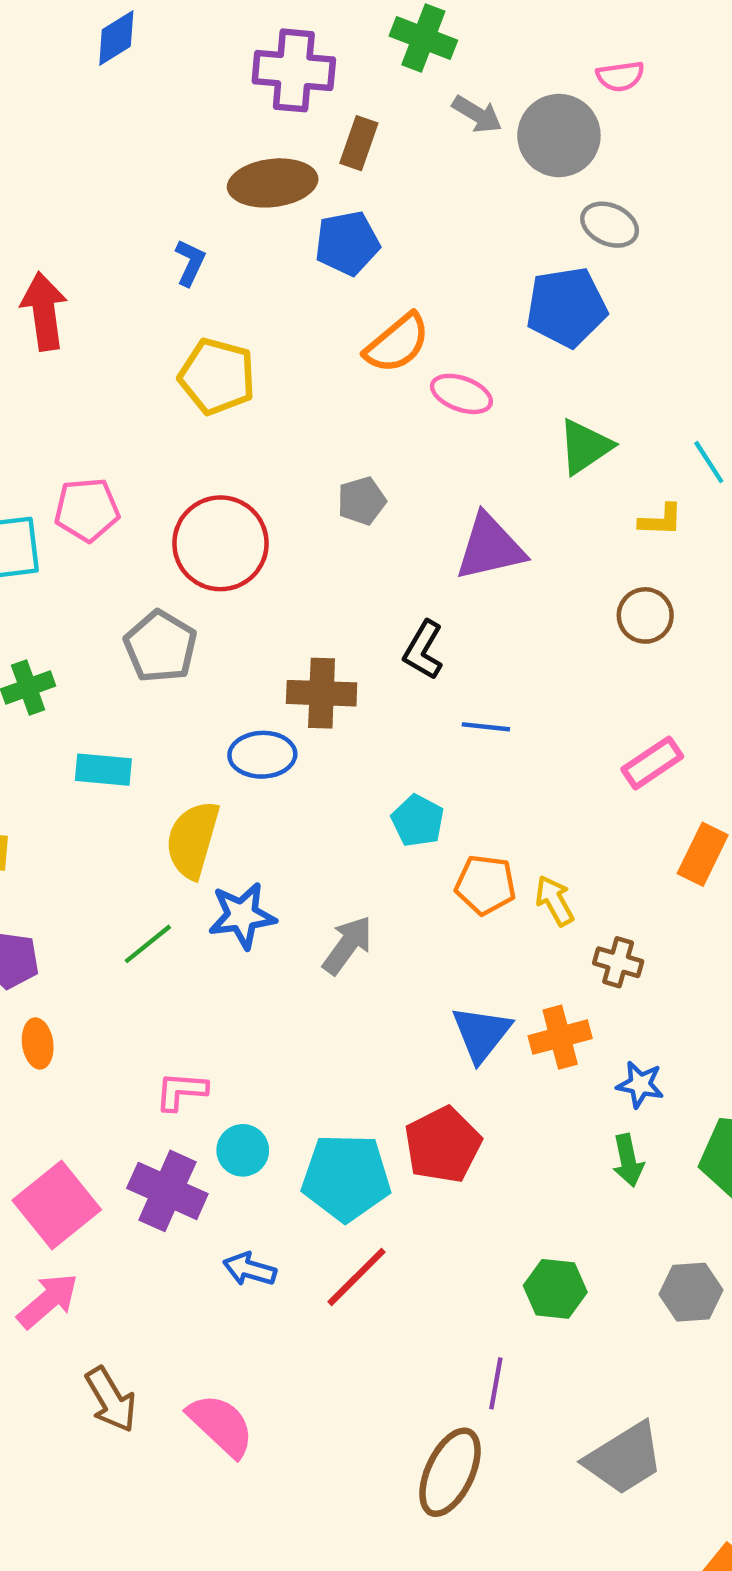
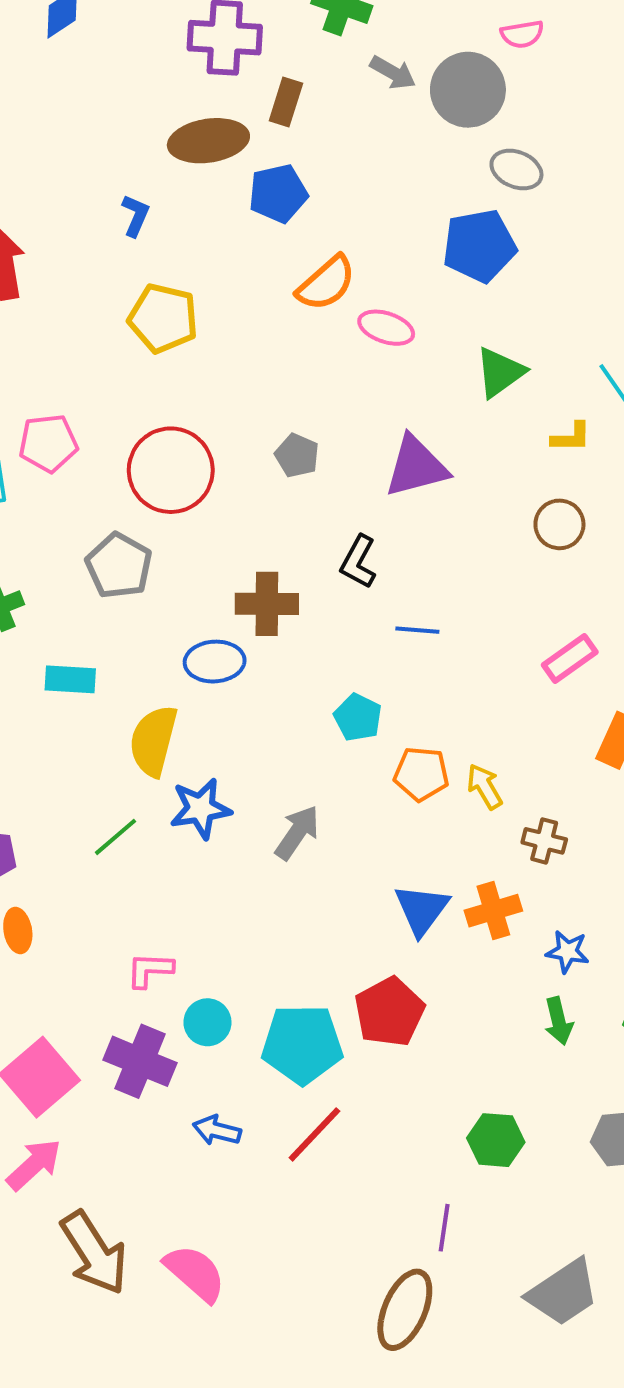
gray pentagon: (362, 501) -> (297, 456), moved, turned -30
brown arrow: (111, 1400) -> (94, 1253), size x1.4

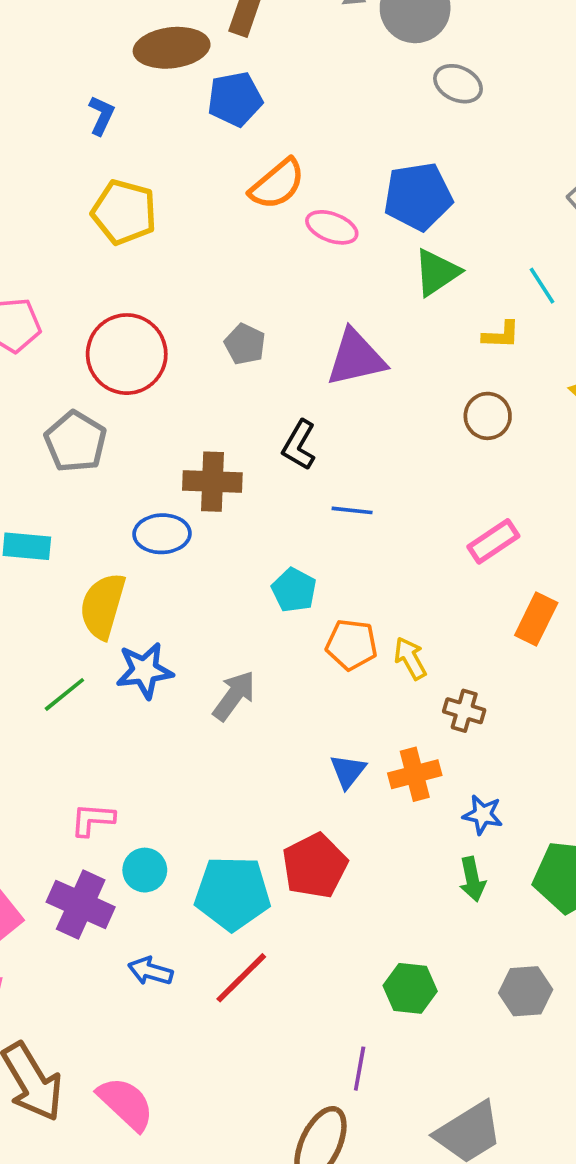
blue pentagon: (479, 246) -> (418, 196), moved
blue triangle: (422, 910) -> (348, 771), size x0.7

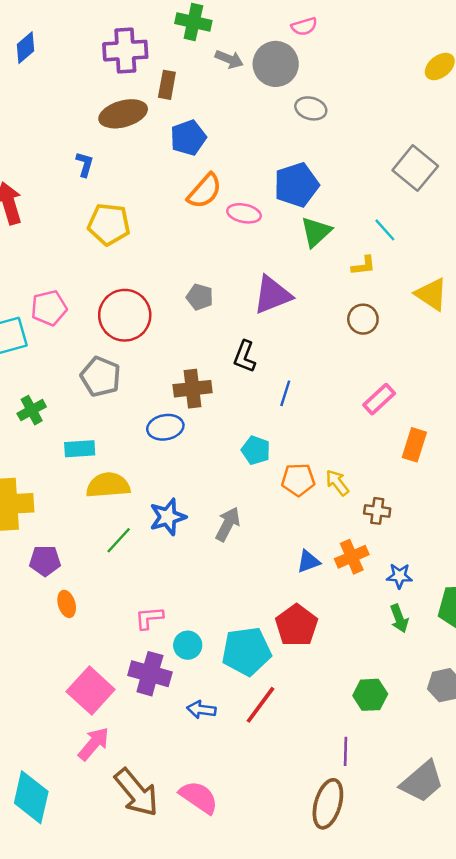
blue pentagon: (235, 99) -> (188, 138), moved
blue line: (352, 510) -> (285, 393), turned -70
yellow semicircle: (103, 606) -> (108, 485), moved, turned 78
blue triangle: (348, 771) -> (308, 561), turned 40

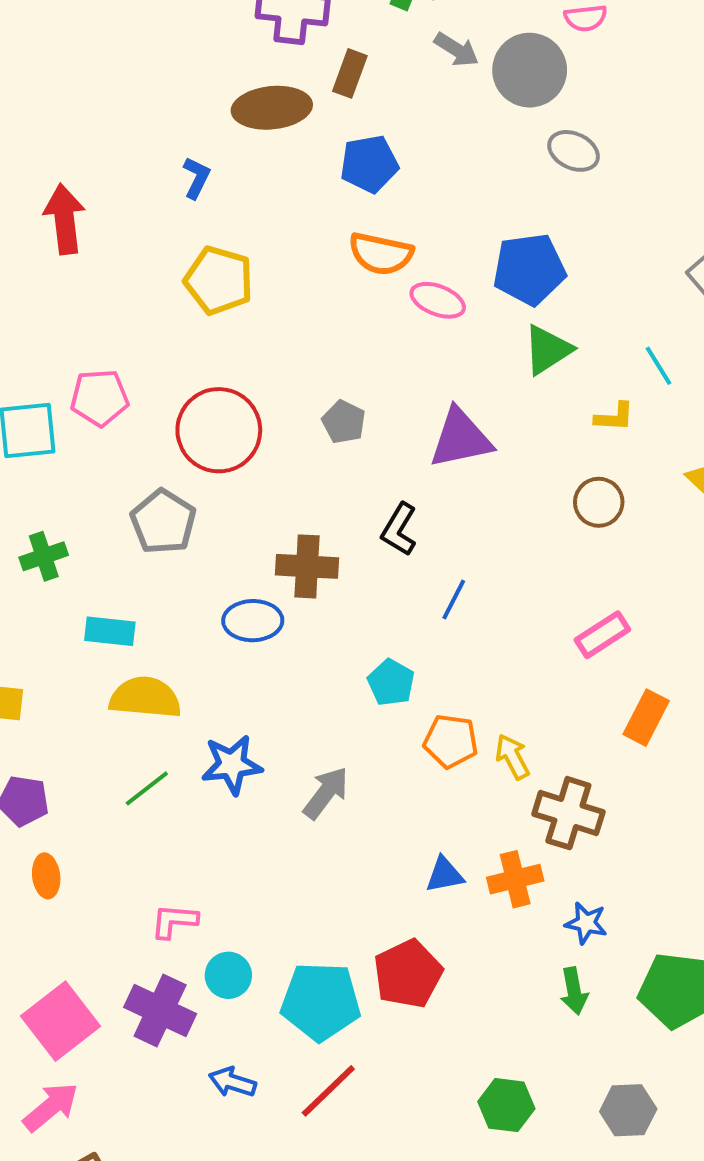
orange semicircle: (205, 191) -> (381, 254), turned 51
brown cross: (377, 511) -> (568, 813), size x1.6

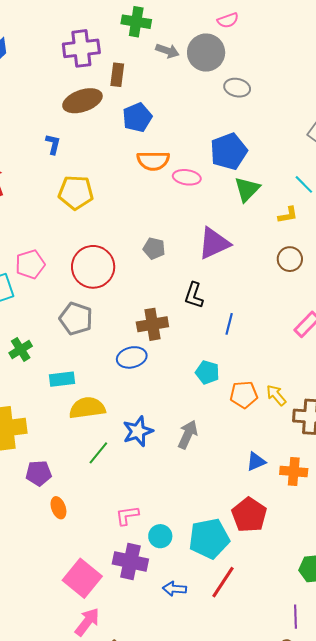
orange cross: (515, 879) -> (294, 471), moved, turned 32

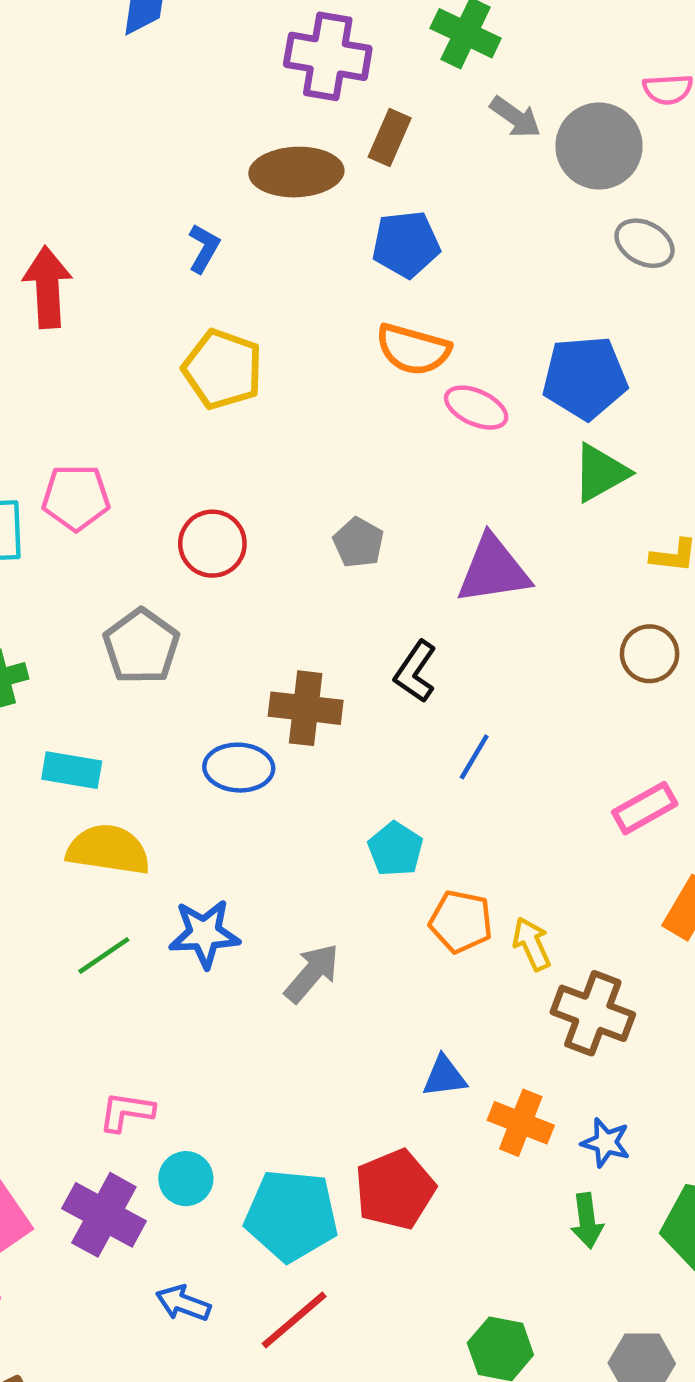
red circle: (93, 267) -> (212, 544), size x0.7

